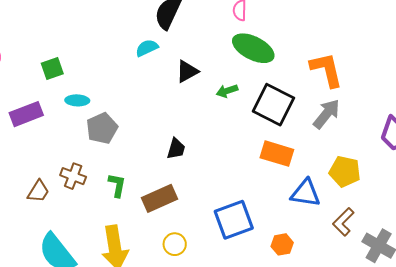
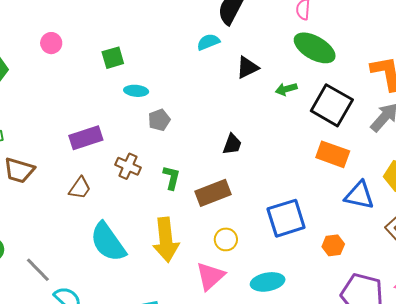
purple rectangle: (26, 114) -> (86, 138), moved
gray pentagon: (102, 128) -> (159, 120), size x0.7
brown trapezoid: (38, 191) -> (80, 188), moved

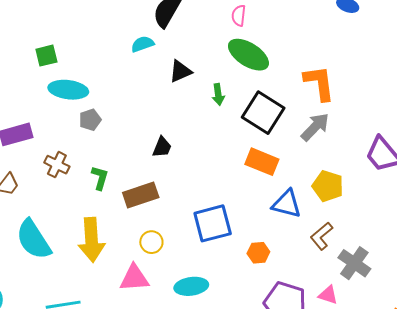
green arrow: (286, 89) -> (218, 94), turned -85
cyan ellipse: (136, 91) -> (68, 90), size x1.6
pink triangle: (210, 276) -> (134, 278), turned 36

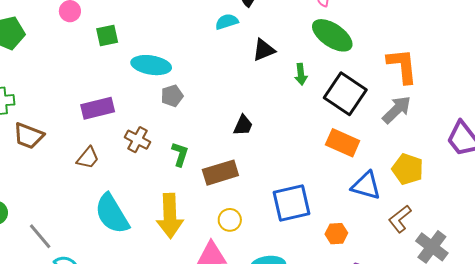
green square: (46, 56) -> (107, 36), moved

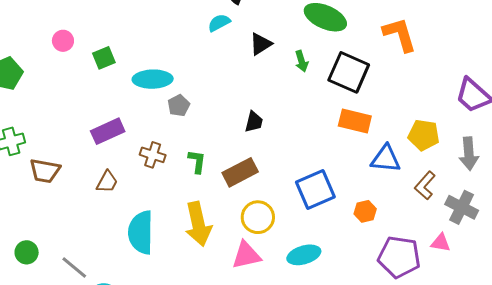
gray arrow: (397, 110) -> (469, 154), moved, turned 140
cyan semicircle: (112, 214) -> (141, 232), turned 42
yellow circle: (230, 220) -> (258, 217), size x1.4

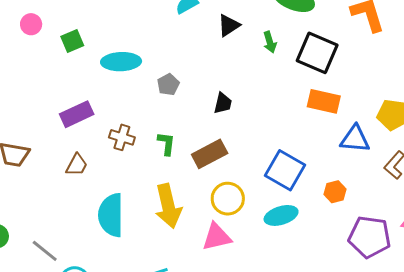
gray pentagon: (179, 106) -> (168, 85), moved
blue square: (315, 189) -> (285, 170), turned -36
cyan ellipse: (304, 255) -> (281, 215), moved

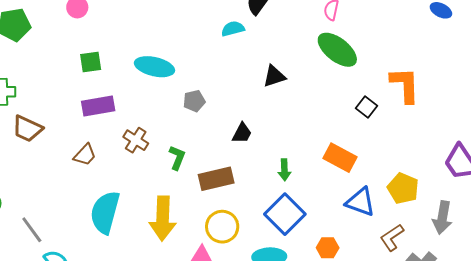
black triangle: (229, 25) -> (274, 76), moved
green square: (72, 41) -> (91, 62), moved
green arrow: (270, 42) -> (284, 170), moved
black square: (317, 53) -> (366, 107), moved, size x0.5

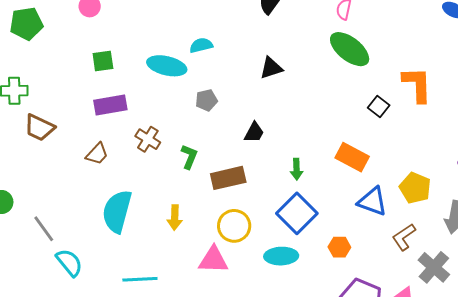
cyan semicircle: (233, 29) -> (201, 45), moved
black triangle: (274, 76) -> (271, 68), moved
yellow arrow: (163, 218) -> (175, 218), size x0.6

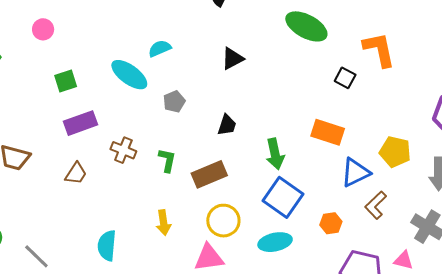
cyan ellipse: (167, 66) -> (129, 75), turned 33
green arrow: (296, 169) -> (275, 154), size x1.4
blue triangle: (372, 201) -> (355, 172), turned -36
cyan semicircle: (117, 211) -> (107, 246), moved, size x0.7
brown L-shape: (404, 237) -> (376, 205), moved

